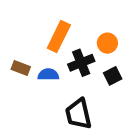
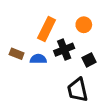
orange circle: (107, 43) -> (84, 25), moved
black trapezoid: (79, 114) -> (78, 90), moved

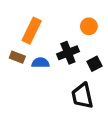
orange rectangle: (47, 29) -> (32, 31), moved

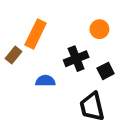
brown rectangle: (17, 57) -> (13, 55), moved, turned -72
blue semicircle: (40, 63) -> (45, 81), moved

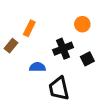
orange rectangle: (36, 34) -> (29, 28), size x0.7
black trapezoid: (92, 107) -> (59, 88), moved

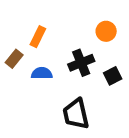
blue semicircle: (37, 67) -> (42, 73), moved

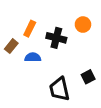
black cross: (81, 63) -> (56, 38), moved, turned 36
black square: (113, 76) -> (88, 77), moved

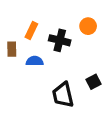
brown rectangle: (11, 46) -> (12, 49), turned -40

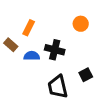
black cross: (60, 40) -> (55, 50), moved
brown rectangle: (12, 49) -> (11, 45), turned -48

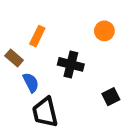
blue semicircle: (32, 56) -> (31, 82), moved, turned 63
black trapezoid: (58, 87) -> (45, 112), moved

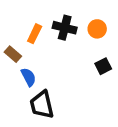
black cross: (71, 64) -> (65, 28), moved
black square: (111, 97) -> (103, 66), moved

